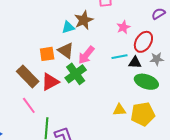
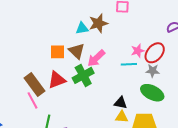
pink star: (123, 27) -> (138, 51), moved
gray star: (157, 59) -> (153, 71), moved
black triangle: (135, 63) -> (121, 103), moved
brown rectangle: (28, 76) -> (34, 85), moved

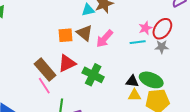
green cross: (83, 75) -> (93, 75), moved, turned -30
green ellipse: (152, 93) -> (151, 80), moved

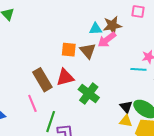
pink arrow: (105, 39) -> (107, 40), moved
black triangle: (132, 81) -> (126, 107), turned 32
pink line: (44, 86) -> (32, 103), moved

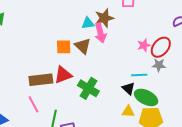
pink arrow: (107, 40) -> (100, 33), turned -60
cyan line: (138, 69) -> (139, 75), moved
brown rectangle: (42, 80) -> (41, 80), turned -60
black triangle: (126, 107) -> (128, 88), moved

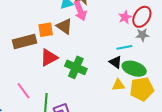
brown rectangle: (41, 80) -> (25, 42), moved

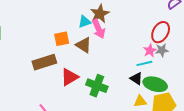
pink star: (125, 17) -> (150, 51), moved
orange square: (46, 30) -> (62, 39), moved

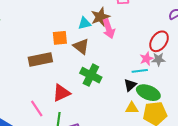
pink arrow: (99, 29) -> (109, 29), moved
red triangle: (70, 77) -> (61, 93), moved
black triangle: (136, 79) -> (130, 85), turned 40
green cross: (97, 86) -> (91, 75), moved

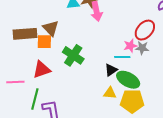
orange square: (60, 38) -> (44, 42), moved
brown triangle: (81, 46) -> (51, 28), moved
pink line: (37, 109) -> (15, 82), turned -66

